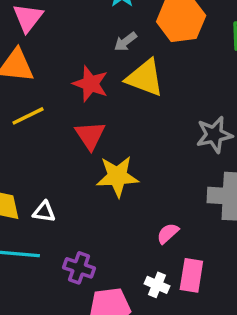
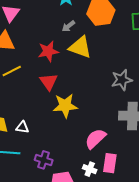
red star: (90, 84) -> (48, 51), turned -30
pink semicircle: (168, 233) -> (95, 139), size x1.6

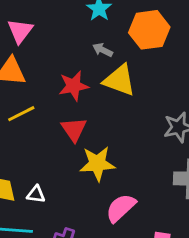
gray arrow: (68, 26) -> (103, 50), turned 64
pink semicircle: (95, 139) -> (121, 208), moved

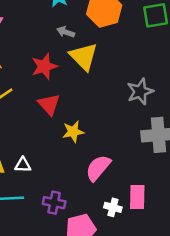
yellow triangle: (119, 80) -> (84, 57), turned 32
yellow star: (97, 164) -> (73, 132), size x0.7

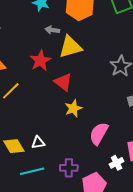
yellow triangle: (84, 57) -> (70, 47), turned -50
red triangle: (49, 104) -> (63, 82), moved
white cross: (113, 207) -> (117, 163), turned -32

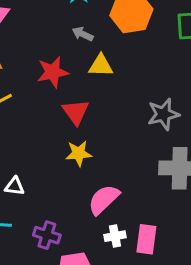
yellow triangle: (70, 47) -> (101, 66), size x0.7
white cross: (117, 163) -> (115, 236), moved

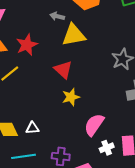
yellow triangle: (101, 66) -> (74, 35), size x1.4
red star: (53, 72) -> (27, 45), moved

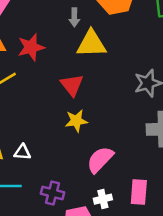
gray arrow: (57, 16) -> (74, 17), turned -112
white cross: (107, 148) -> (103, 199), moved

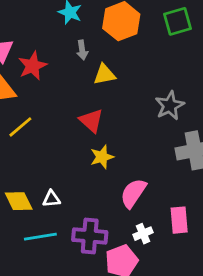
yellow triangle: (91, 44) -> (104, 74), size x0.7
red star: (31, 47) -> (33, 66), moved
purple cross: (52, 193) -> (90, 236), size x1.4

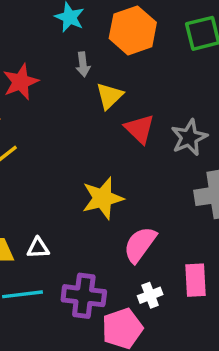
yellow triangle: (104, 74) -> (109, 96), turned -35
red triangle: (91, 121) -> (140, 129), moved
yellow star: (102, 157) -> (103, 198), size x1.4

